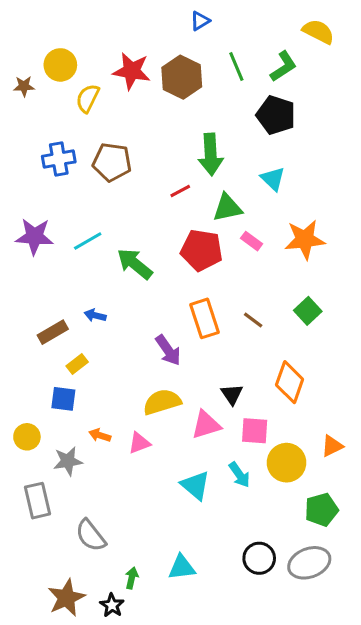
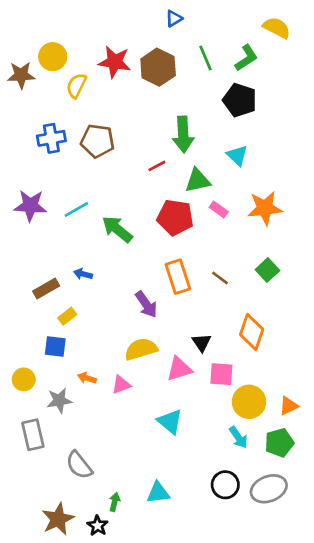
brown star: (24, 86) -> (21, 75), size x1.5
orange triangle: (332, 446) -> (289, 406), moved
cyan arrow: (239, 475) -> (238, 437), moved

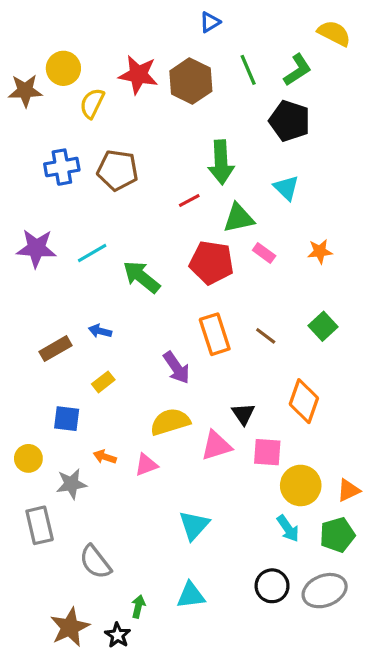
orange star: (265, 208) -> (320, 251), size x0.6
yellow rectangle: (67, 316) -> (103, 382), moved
cyan triangle: (170, 422) -> (194, 525), moved, turned 32

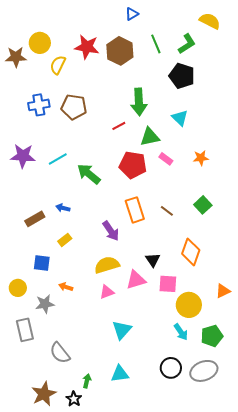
pink triangle: (146, 465) -> (107, 292), moved
orange triangle: (348, 490) -> (223, 291), moved

